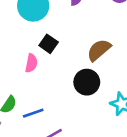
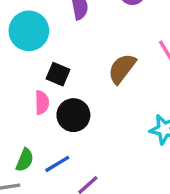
black circle: (87, 82) -> (73, 115), moved

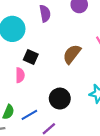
black circle: (73, 115) -> (60, 99), moved

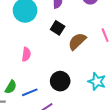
black square: (31, 57) -> (58, 28), moved

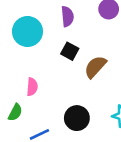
green semicircle: (11, 87) -> (15, 112), moved

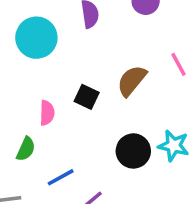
black square: (70, 51) -> (87, 97), moved
black circle: (77, 118) -> (133, 151), moved

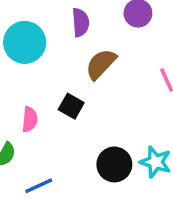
brown semicircle: (132, 81) -> (101, 64), moved

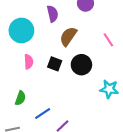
pink semicircle: (30, 119) -> (29, 62), moved
black circle: (114, 164) -> (81, 65), moved

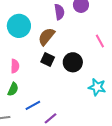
purple semicircle: (53, 14) -> (59, 12), moved
brown semicircle: (68, 36) -> (46, 37), moved
pink semicircle: (29, 62) -> (15, 66), moved

